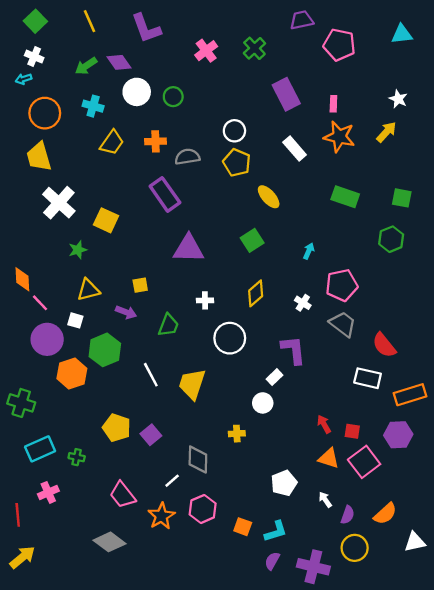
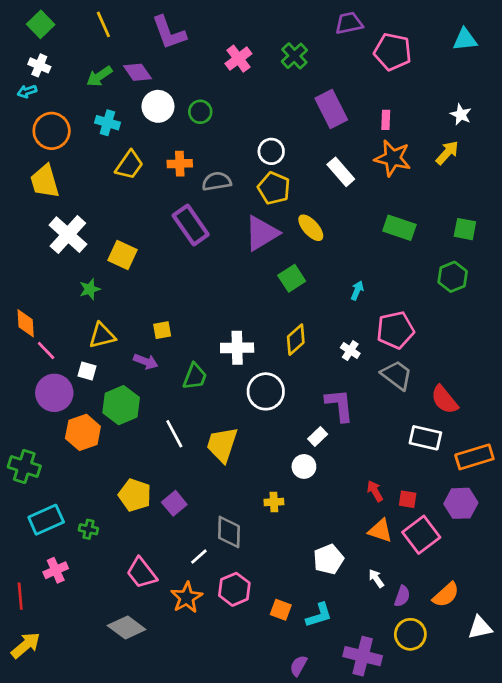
purple triangle: (188, 249) -> (262, 233), moved, turned -32
white cross: (205, 300) -> (237, 348), size x1.6
purple semicircle: (272, 561) -> (298, 666), moved

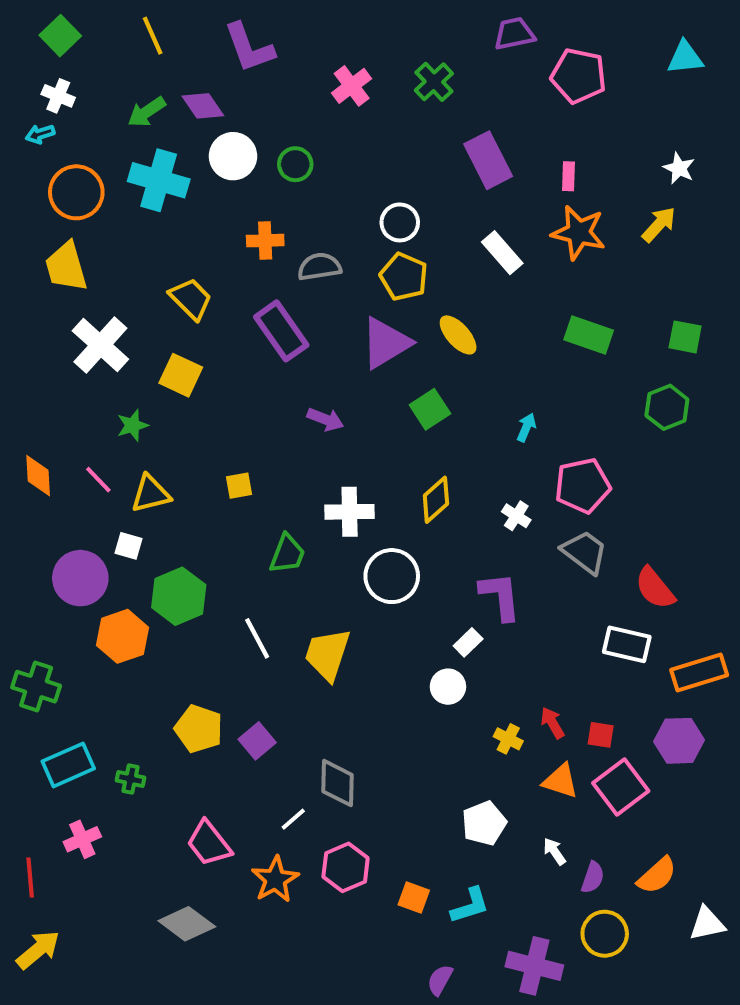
cyan cross: (107, 123) -> (159, 180), size x1.6
yellow trapezoid: (129, 165) -> (191, 299), moved, turned -80
pink line: (46, 351) -> (98, 480), moved
purple arrow: (146, 361) -> (325, 419), moved
yellow cross: (274, 502) -> (508, 739), moved, turned 30

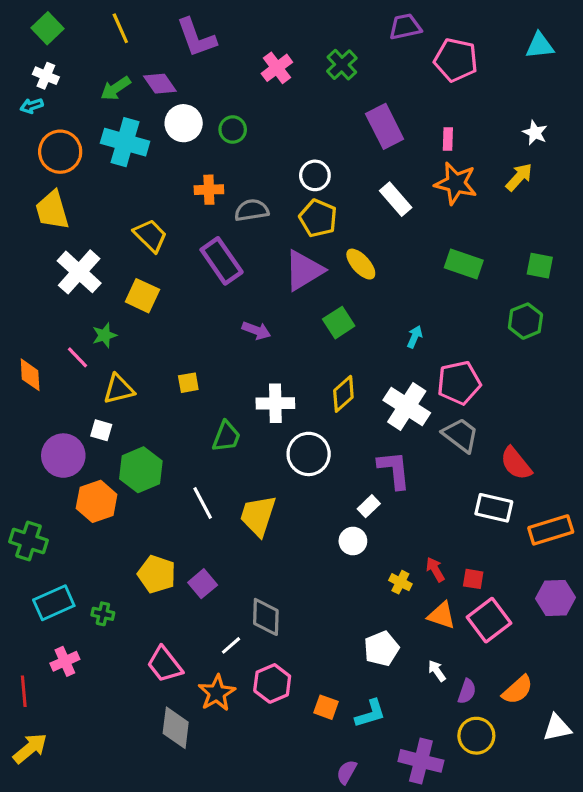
pink line: (98, 480) -> (78, 357), moved
white cross: (516, 516) -> (407, 406), size x2.0
purple hexagon: (679, 741) -> (555, 598), moved
gray diamond: (187, 924) -> (176, 728), moved, turned 60

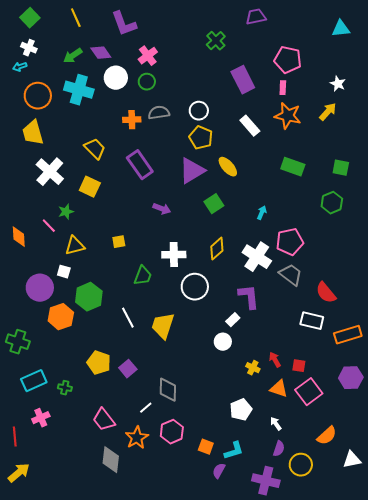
pink pentagon: (456, 60) -> (288, 60), moved
pink cross: (277, 68) -> (148, 56), moved
gray semicircle: (252, 210) -> (159, 113), moved
purple semicircle: (467, 691) -> (279, 449), moved
purple semicircle: (347, 772) -> (219, 471), moved

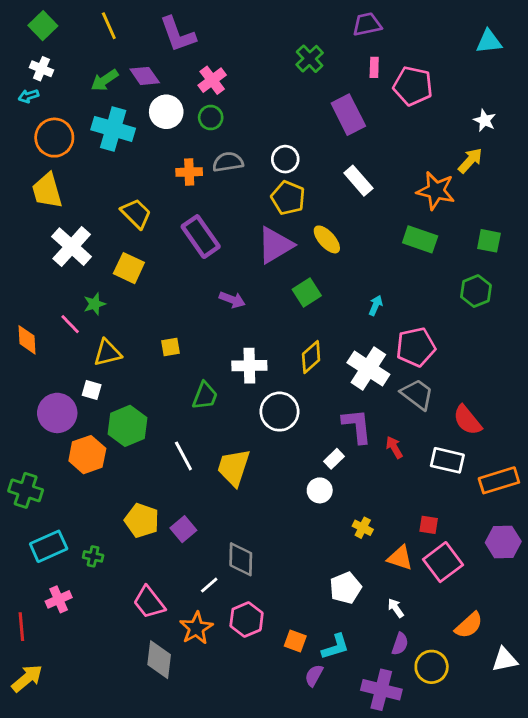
pink rectangle: (283, 88) -> (374, 67), moved
orange star: (288, 116) -> (436, 191), moved
red arrow: (275, 360) -> (394, 447), moved

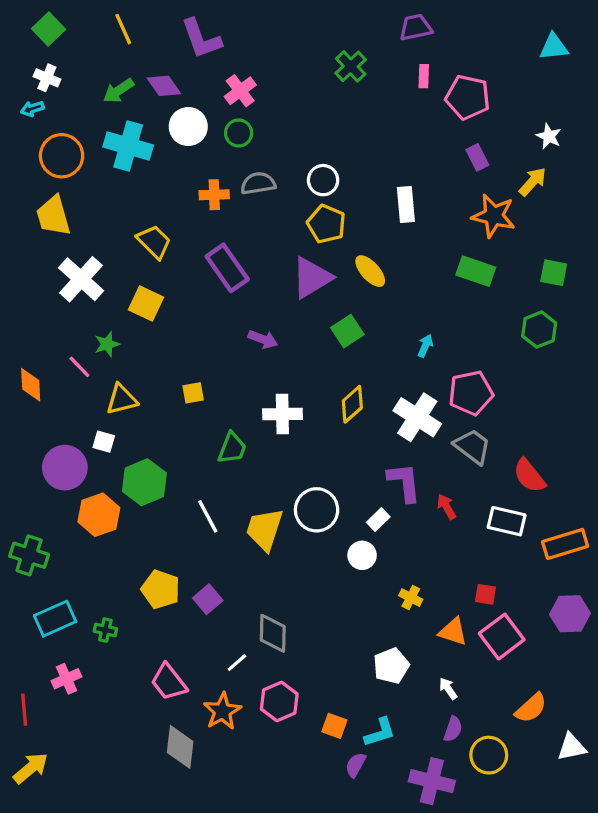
purple rectangle: (348, 115) -> (477, 157), moved, size x0.6
white rectangle: (358, 181) -> (406, 204), turned 36
white circle: (280, 412) -> (317, 510), moved

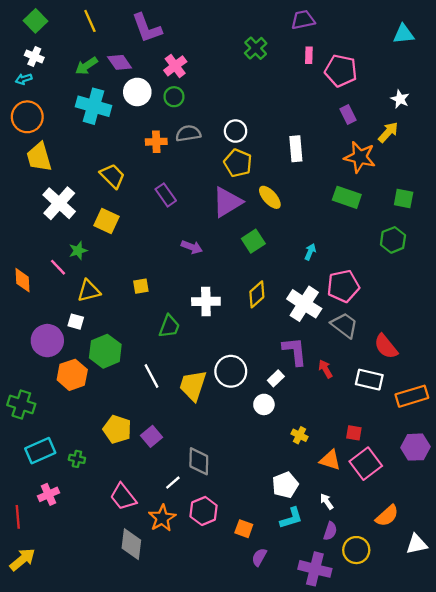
orange circle: (62, 156) -> (27, 117), moved
purple rectangle: (227, 268) -> (166, 195), size x0.7
cyan L-shape: (380, 732) -> (291, 518), moved

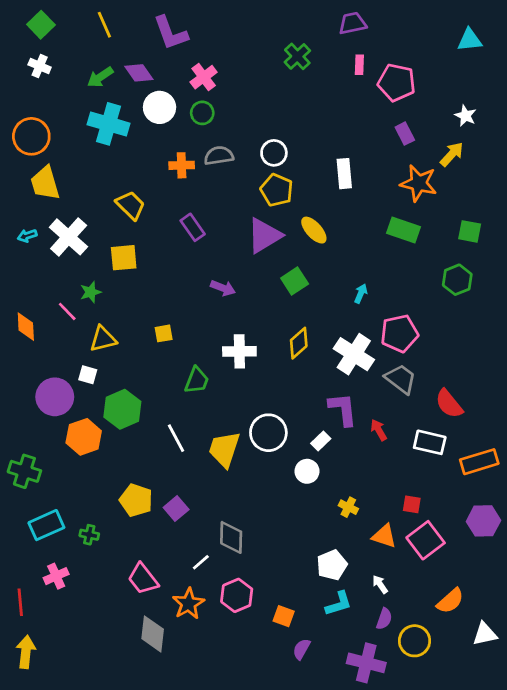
cyan arrow: (24, 79) -> (27, 236), moved
yellow square: (107, 221) -> (124, 258), turned -30
yellow arrow: (22, 559) -> (26, 652), turned -44

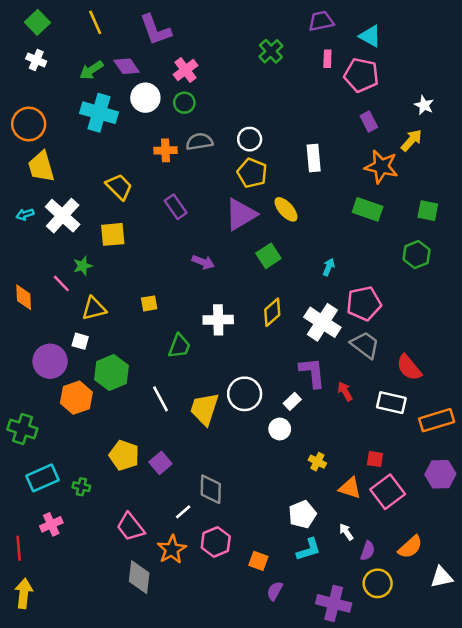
cyan triangle: (470, 40) -> (370, 36), moved, turned 35
purple semicircle: (384, 619) -> (368, 551), moved

